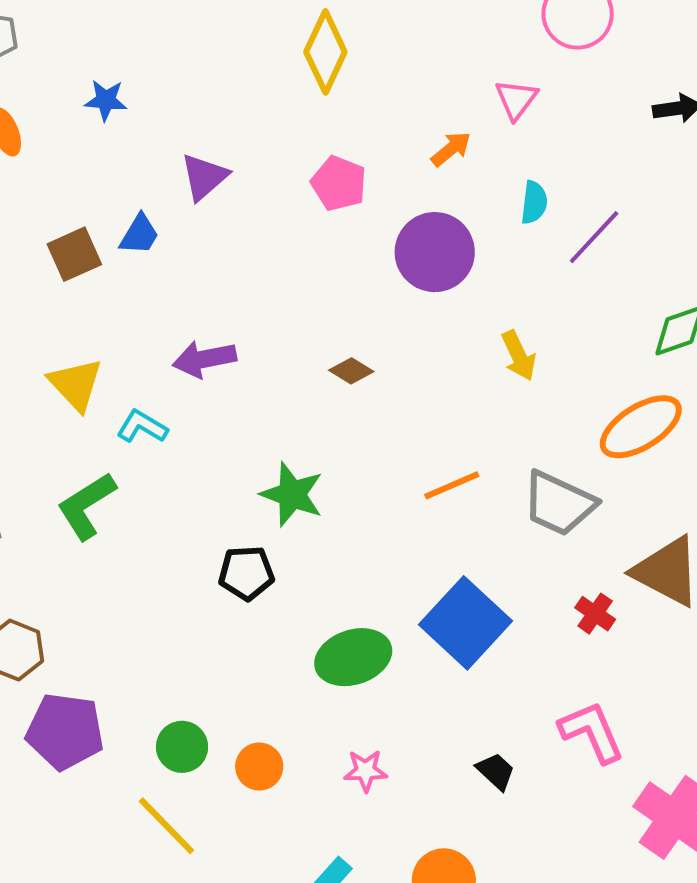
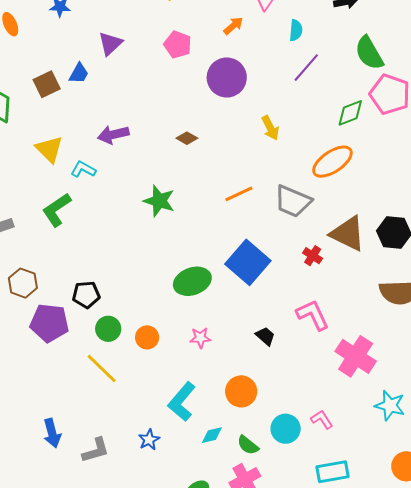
cyan semicircle: (534, 202) -> (296, 30), moved
black pentagon: (246, 573) -> (86, 295), moved

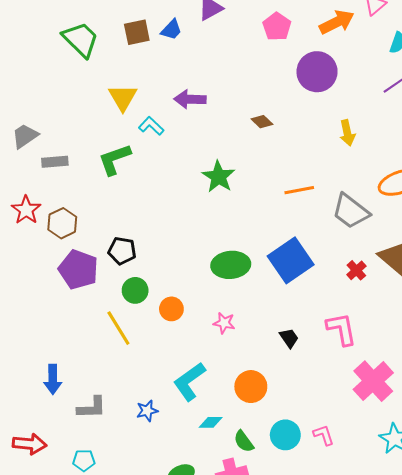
orange arrow: (233, 26) -> (337, 22), size x1.6

